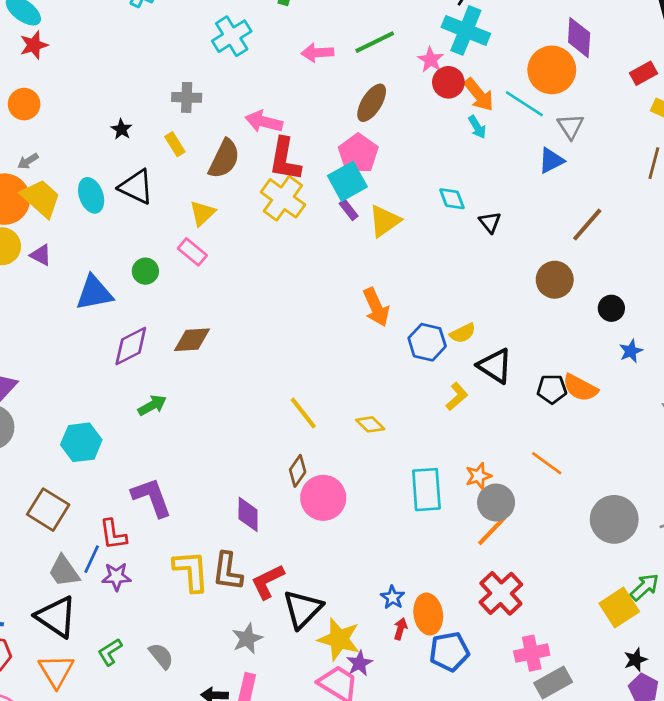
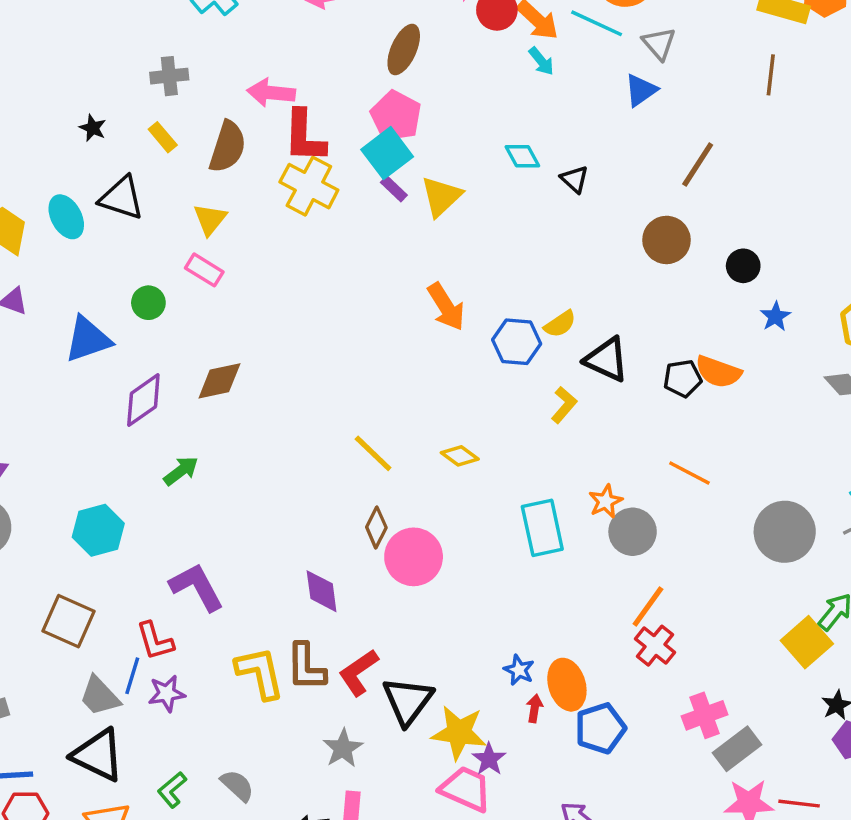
orange line: (492, 531) -> (648, 606), moved
red cross: (501, 593) -> (655, 646), size x0.7

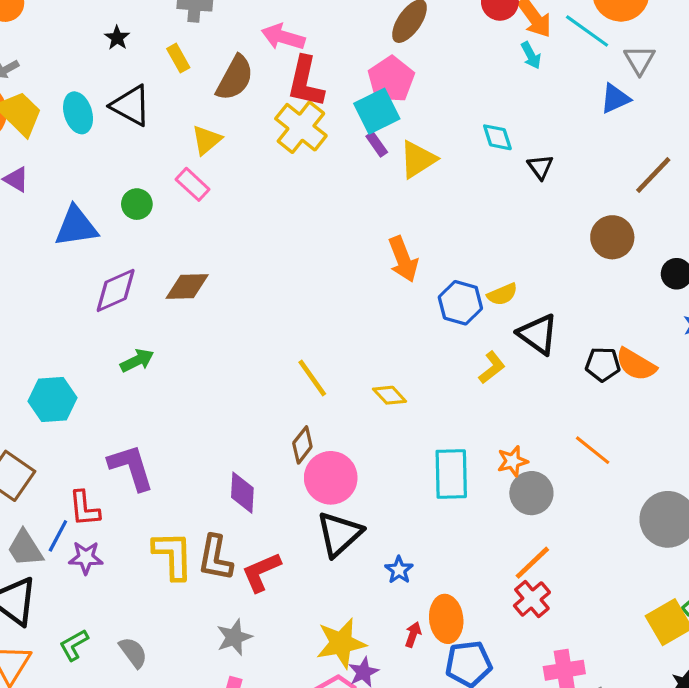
blue star: (519, 670) -> (399, 570), moved
black triangle: (408, 701) -> (339, 534), moved
yellow star: (459, 733) -> (341, 643), turned -30

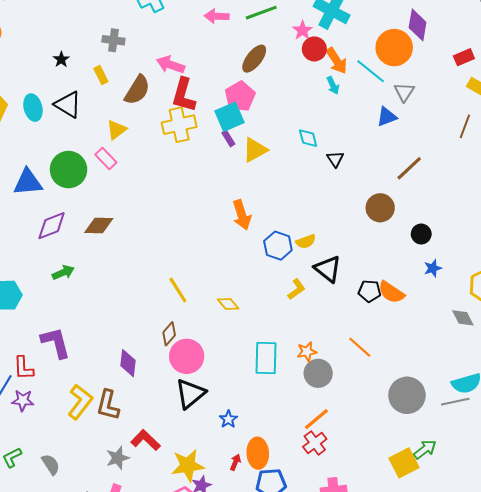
yellow cross: (301, 127) -> (179, 125), turned 36
green circle: (137, 204) -> (69, 170), size x1.8
yellow L-shape: (173, 555) -> (80, 402), turned 36
red L-shape: (261, 572) -> (146, 440), moved, turned 64

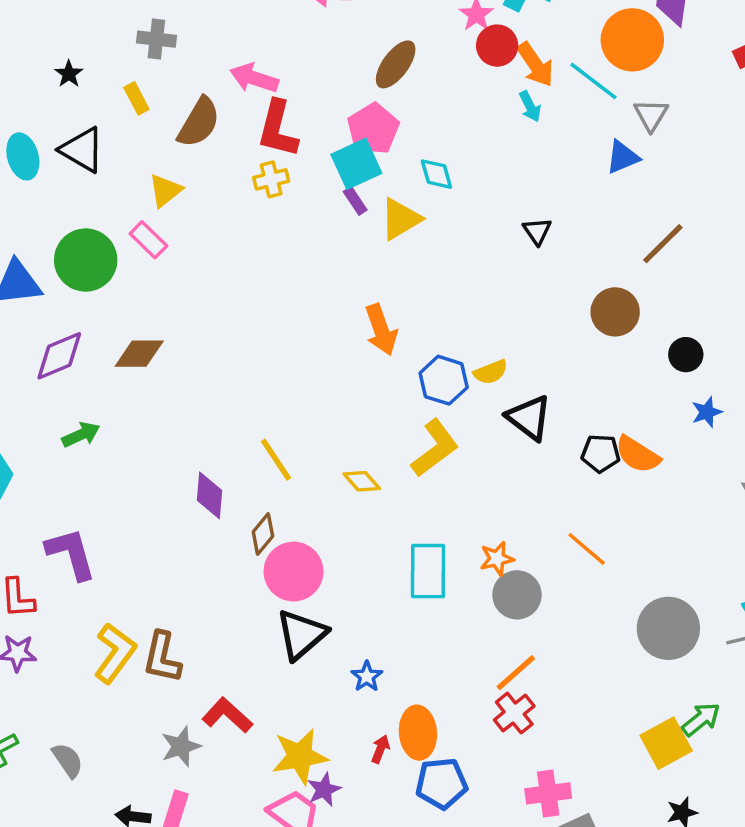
yellow cross: (179, 125) -> (271, 179), size x0.6
cyan diamond: (308, 138) -> (436, 174), moved
yellow L-shape: (296, 289) -> (435, 448), moved, size x1.6
purple diamond: (128, 363) -> (209, 495), moved

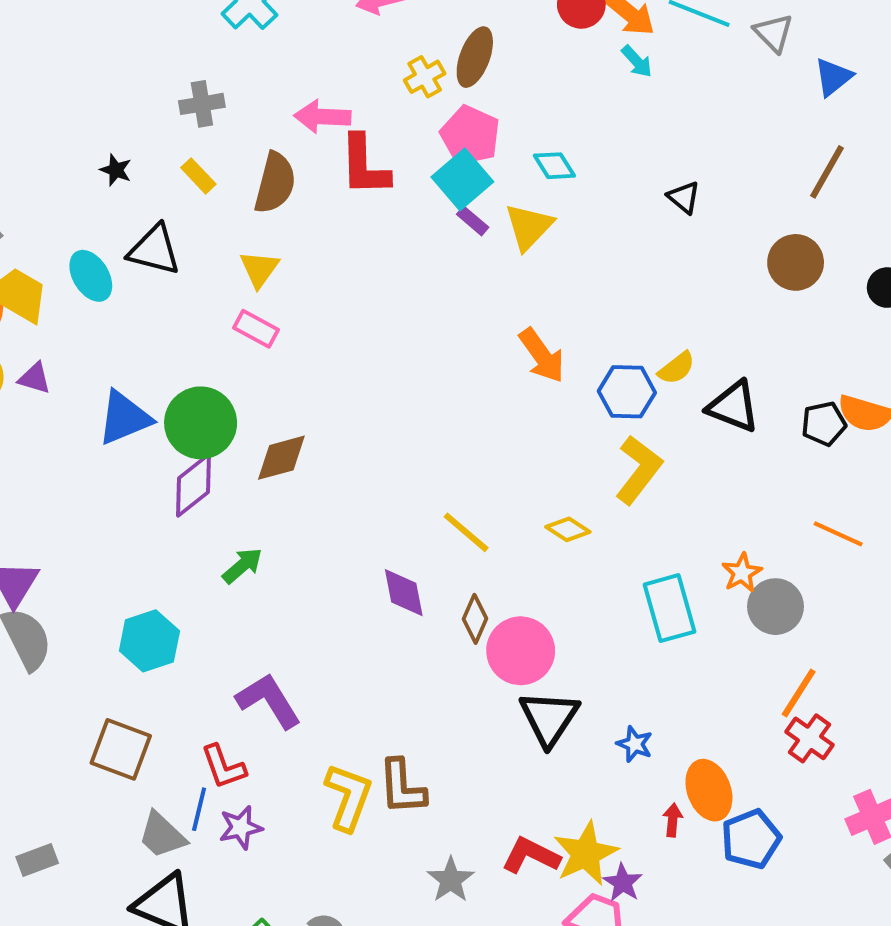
blue triangle: (623, 157) -> (833, 77), moved
yellow cross: (271, 179) -> (425, 77), moved
green circle: (86, 260) -> (201, 423), moved
red L-shape: (227, 715) -> (531, 856), moved

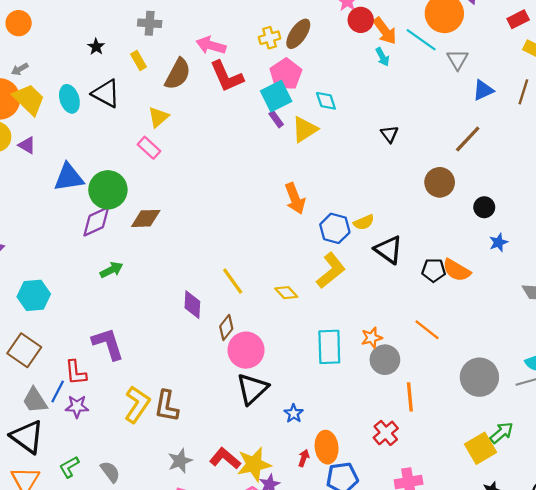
red L-shape: (364, 165) -> (227, 76), turned -36
cyan hexagon: (149, 641) -> (34, 295), moved
orange line: (799, 693) -> (410, 397), moved, turned -52

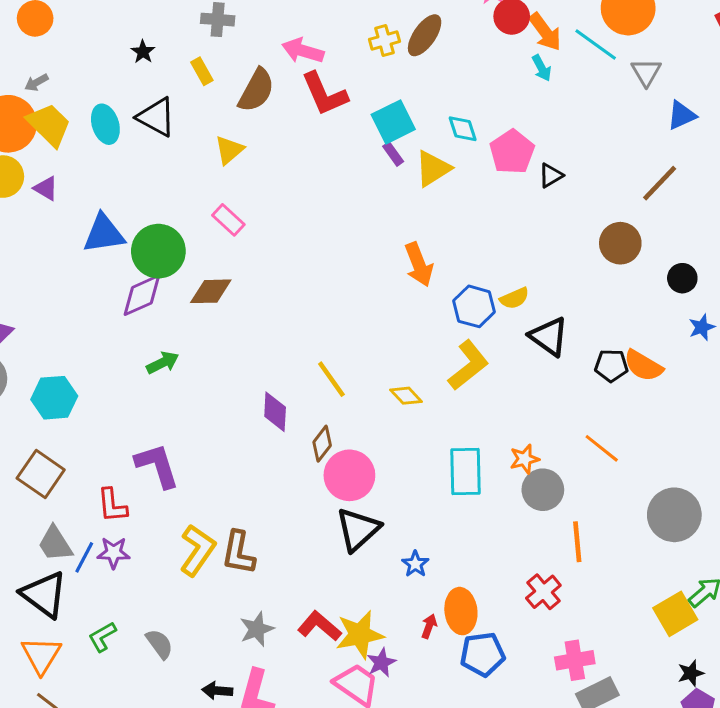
pink pentagon: (286, 74) -> (512, 152), moved
black triangle: (389, 134) -> (551, 175), turned 36
pink rectangle: (149, 148) -> (228, 220), moved
blue line: (58, 392) -> (84, 557), moved

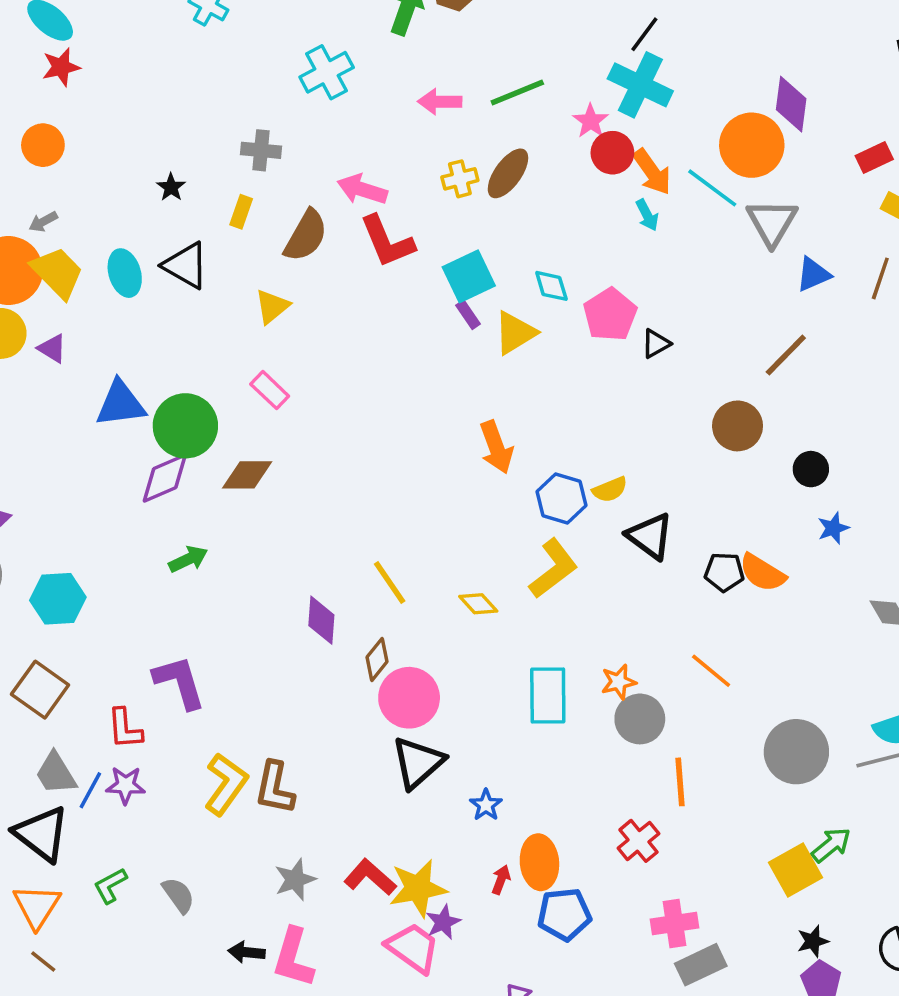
yellow rectangle: (202, 71) -> (241, 212), turned 48
gray triangle: (646, 72) -> (772, 222), size x1.4

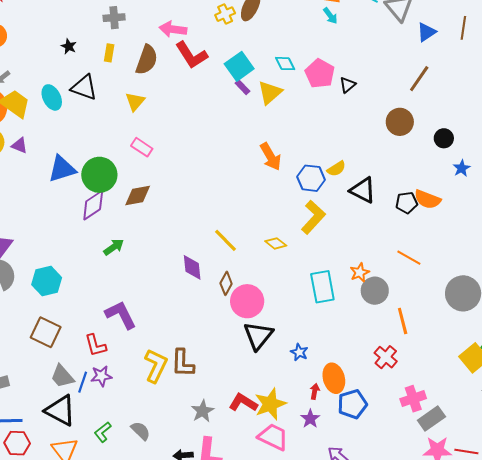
purple star: (443, 922) -> (310, 419), moved

